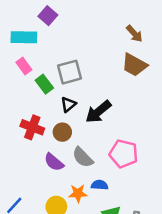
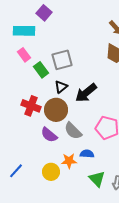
brown circle: (62, 132) -> (56, 110), size x1.5

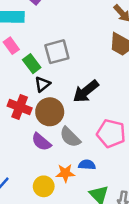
black triangle: (61, 87) -> (42, 84), moved

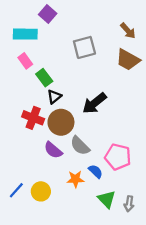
gray square: (57, 52) -> (84, 47), moved
pink pentagon: (111, 133) -> (118, 157), moved
blue semicircle: (87, 165) -> (96, 171), turned 40
yellow circle: (44, 186) -> (41, 191), moved

